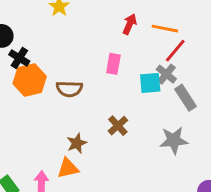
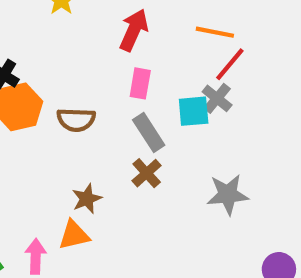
red arrow: (130, 24) -> (134, 30), moved, size x1.4
gray rectangle: (185, 98) -> (149, 133), moved

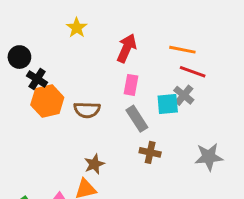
red line: (230, 64) -> (193, 72), turned 70
brown cross: (147, 173) -> (150, 152), moved, turned -36
gray star: (228, 194) -> (209, 157), moved

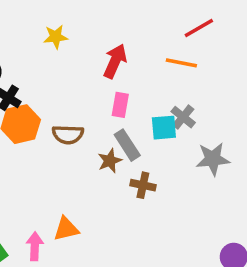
yellow star: (77, 28) -> (56, 37), turned 30
red line: (193, 72) -> (199, 28), moved, turned -50
gray star: (209, 157) -> (213, 159), moved
brown star: (94, 164) -> (110, 161), moved

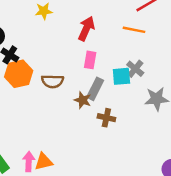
gray rectangle: (127, 145) -> (95, 89), turned 60
brown star: (110, 161) -> (83, 100), turned -30
orange triangle: (66, 229) -> (44, 162), moved

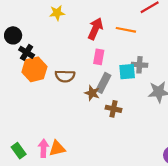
orange line: (134, 30) -> (126, 30), moved
gray cross: (135, 69) -> (139, 65), turned -35

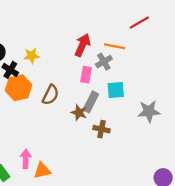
yellow star: (57, 13) -> (32, 56), moved
gray cross: (139, 65) -> (104, 62), moved, turned -35
brown semicircle: (65, 76) -> (51, 95), turned -66
pink arrow: (44, 148) -> (26, 159), moved

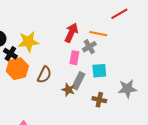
yellow star: (32, 56) -> (28, 42), size x1.5
brown cross: (101, 129) -> (99, 100), moved

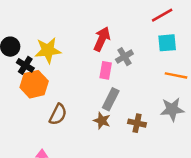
orange line: (98, 34) -> (176, 75), moved
cyan square: (99, 71) -> (167, 43), moved
brown semicircle: (44, 75) -> (58, 114), moved
brown star: (68, 90) -> (102, 121), moved

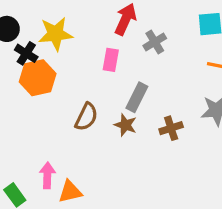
pink rectangle: (106, 70) -> (111, 60), moved
brown semicircle: (58, 114) -> (86, 117), moved
brown cross: (137, 123) -> (171, 128), turned -30

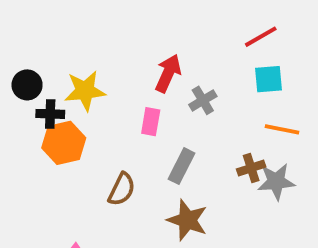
black cross: (26, 53) -> (50, 114), turned -30
brown star: (125, 125) -> (187, 220), moved, size x1.5
brown cross: (171, 128) -> (251, 168), moved

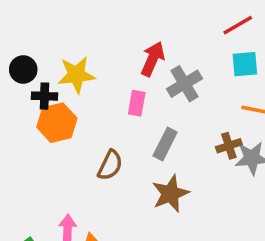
gray cross: (203, 100) -> (185, 84), size x1.4
brown star: (187, 220) -> (170, 194), turned 30

